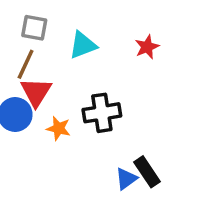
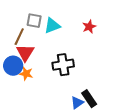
gray square: (34, 28) -> (34, 21), moved
orange star: (59, 128) -> (26, 74), moved

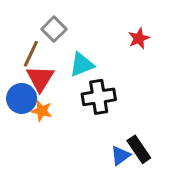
gray square: (34, 21) -> (54, 29), turned 35
cyan triangle: (52, 26) -> (82, 65), moved

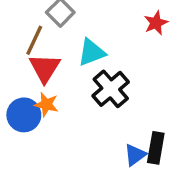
black cross: (99, 97) -> (111, 89), turned -32
blue circle: (22, 98) -> (24, 115), moved
black rectangle: (139, 149) -> (156, 148), turned 44

